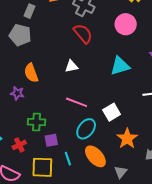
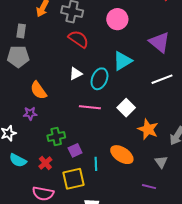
cyan ellipse: (86, 129) -> (99, 79), moved
cyan line: (68, 159) -> (96, 164), turned 32
gray triangle: (121, 172) -> (161, 162), moved

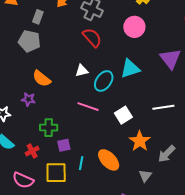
white line: (162, 79) -> (163, 107), moved
orange semicircle: (38, 90) -> (42, 79), turned -30

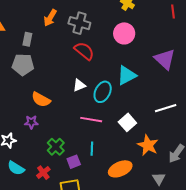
green cross: (49, 128) -> (56, 147), turned -36
orange ellipse: (109, 160) -> (120, 169), turned -60
cyan line: (81, 163) -> (92, 149), moved

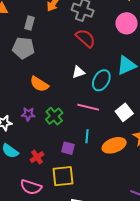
purple star: (31, 122) -> (28, 114), moved
green cross: (56, 147) -> (54, 116), moved
purple square: (74, 162) -> (68, 148), turned 32
orange ellipse: (120, 169) -> (114, 145), moved

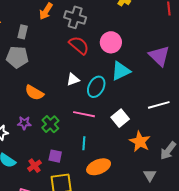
pink circle: (126, 23) -> (111, 42), moved
orange ellipse: (114, 145) -> (99, 167), moved
purple square: (68, 148) -> (55, 156), moved

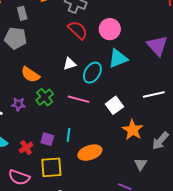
gray rectangle: (23, 32) -> (22, 13), turned -32
green cross: (50, 124) -> (45, 97), moved
cyan line: (84, 143) -> (68, 135), moved

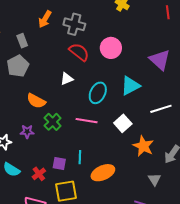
gray pentagon: (15, 38) -> (18, 66), turned -30
cyan triangle: (118, 58) -> (130, 86), moved
white triangle: (70, 64) -> (67, 79), moved

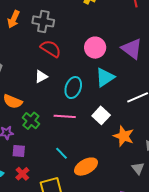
pink circle: (111, 48) -> (95, 48), moved
cyan line: (80, 157) -> (62, 153), turned -40
purple square: (59, 164) -> (19, 151), moved

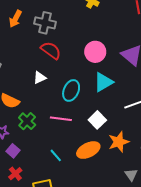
orange star: (124, 136) -> (119, 142), turned 30
purple square: (19, 151) -> (13, 151), turned 32
orange ellipse: (86, 167) -> (88, 150), moved

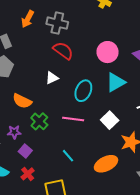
orange ellipse: (88, 150) -> (106, 164), moved

